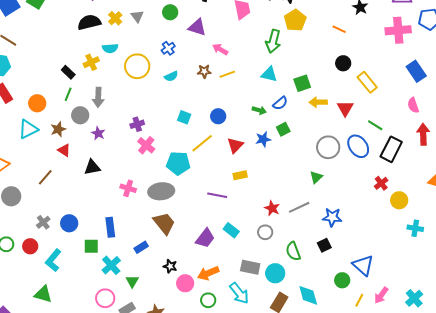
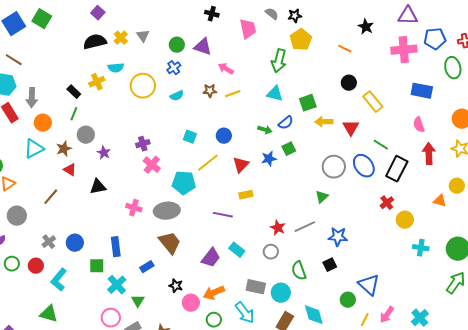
green circle: (170, 12) -> (177, 45), moved
blue rectangle: (416, 71) -> (422, 91), turned -45
gray arrow: (98, 97) -> (32, 98), moved

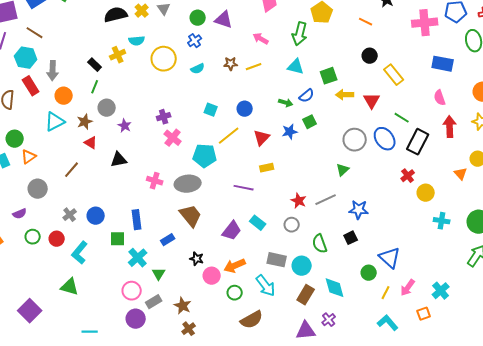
pink arrow: (226, 69) -> (261, 39), moved
orange triangle: (440, 201) -> (461, 174), turned 32

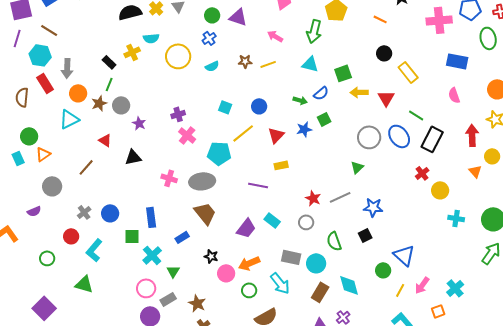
brown star: (85, 122) -> (99, 103), moved
red arrow: (450, 127) -> (472, 135), moved
green circle: (33, 237) -> (47, 258), moved

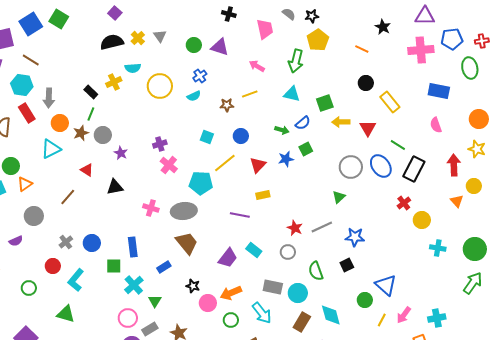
blue cross: (209, 38) -> (200, 76), moved
brown star: (245, 61) -> (227, 105), moved
cyan cross: (455, 288) -> (437, 318), turned 30

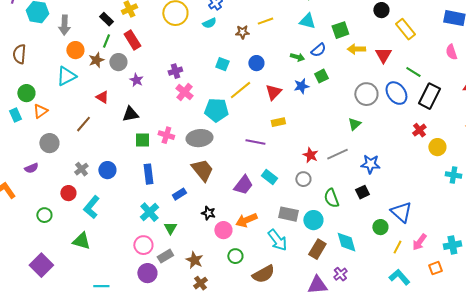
red rectangle: (27, 113) -> (132, 40), moved
green square: (114, 266) -> (142, 140), moved
green circle: (231, 320) -> (235, 256), moved

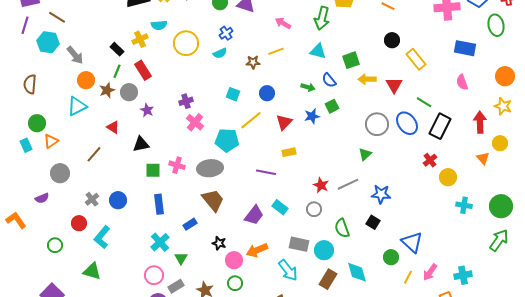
gray arrow: (64, 25) -> (75, 55), turned -42
blue semicircle: (318, 50) -> (329, 80), turned 91
black square: (362, 192) -> (373, 222), turned -32
green circle: (235, 256) -> (235, 283), moved

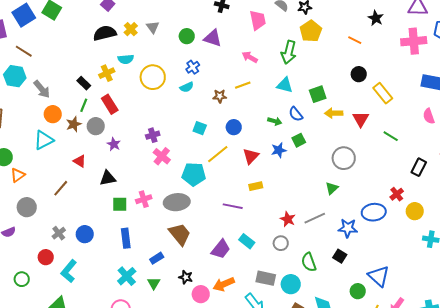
blue ellipse: (407, 123) -> (374, 212), moved, turned -60
black rectangle: (440, 126) -> (419, 167), moved, size x0.7
pink cross: (177, 165) -> (144, 199), turned -35
green triangle: (181, 258) -> (154, 283), moved

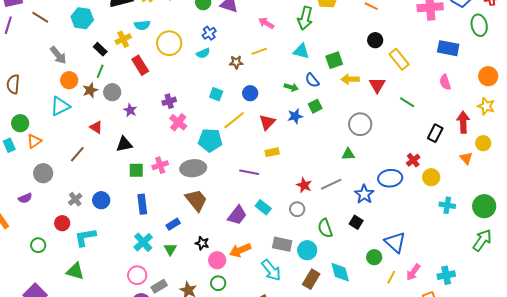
cyan hexagon: (15, 76) -> (82, 18), moved
red rectangle: (110, 104) -> (140, 65), moved
green triangle: (332, 188) -> (348, 154), turned 40
blue star: (348, 228) -> (364, 194), turned 30
cyan L-shape: (69, 271) -> (85, 237), turned 40

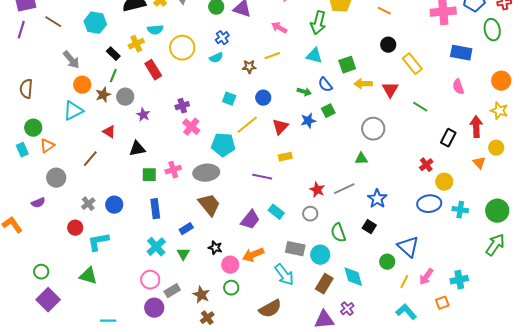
blue ellipse: (390, 178) -> (429, 204), moved
green circle: (38, 245) -> (41, 272), moved

